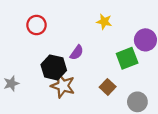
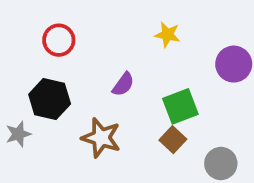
green square: (127, 58) -> (180, 106), moved
black hexagon: (54, 67) -> (50, 99), moved

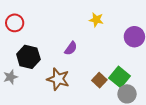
red circle: (59, 40) -> (15, 23), moved
green square: (180, 106) -> (120, 77), moved, turned -30

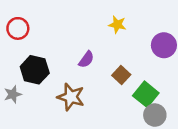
brown square: (99, 80) -> (121, 75), moved

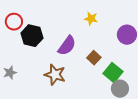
purple semicircle: (86, 59) -> (67, 46), size x1.5
black hexagon: (35, 70) -> (32, 36), moved

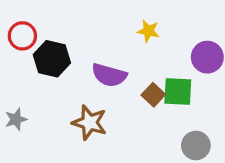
purple semicircle: (67, 46) -> (109, 75), turned 70
green square: (113, 73) -> (178, 91), moved, turned -36

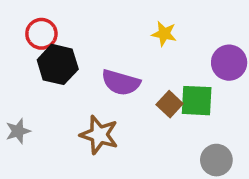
red circle: (22, 36) -> (41, 34), moved

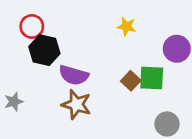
purple semicircle: (121, 82) -> (74, 75), moved

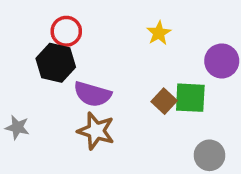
red circle: (32, 26) -> (66, 31), moved
yellow star: (127, 26) -> (159, 33), turned 30
gray star: (14, 102) -> (17, 127), turned 30

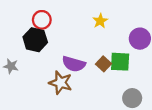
purple semicircle: (92, 94) -> (74, 64), moved
gray star: (17, 127) -> (11, 66), moved

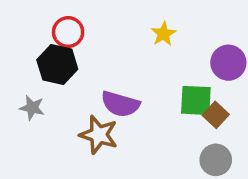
brown square: (104, 64) -> (216, 115), moved
gray star: (11, 66) -> (32, 108), moved

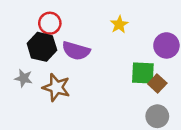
purple semicircle: (120, 104) -> (76, 51), moved
brown star: (99, 135) -> (56, 87), moved

